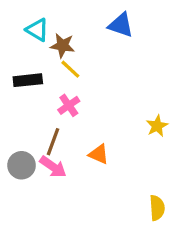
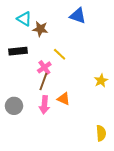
yellow line: (70, 69) -> (60, 54), moved
brown line: (53, 142) -> (43, 82), moved
pink arrow: (53, 167) -> (44, 105), moved, turned 60

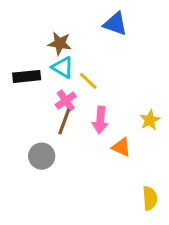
cyan triangle: (24, 19) -> (63, 67), moved
orange triangle: (64, 99) -> (121, 147), moved
pink arrow: (44, 105) -> (100, 120), moved
gray circle: (14, 106) -> (42, 156), moved

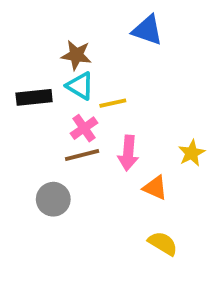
yellow line: (88, 81) -> (113, 103), turned -55
brown line: (64, 122) -> (82, 155), turned 56
yellow semicircle: (150, 198) -> (163, 243), moved, turned -55

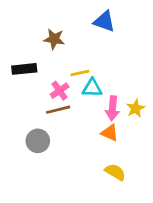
cyan triangle: (80, 86) -> (92, 88), moved, turned -30
pink arrow: (128, 153) -> (112, 108), moved

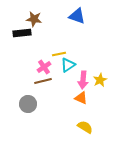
brown star: (54, 39) -> (34, 19), moved
black rectangle: (24, 69) -> (22, 33), moved
cyan triangle: (92, 88) -> (68, 65), turned -35

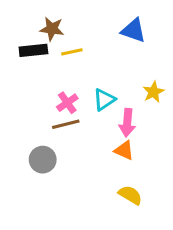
blue triangle: (77, 16) -> (133, 30), moved
yellow line: (59, 54) -> (72, 52), moved
yellow star: (100, 80) -> (153, 92), moved

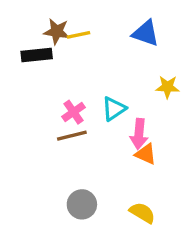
yellow line: (72, 52) -> (79, 35), moved
yellow star: (153, 92) -> (168, 87), moved, turned 30
orange triangle: (124, 150) -> (146, 154), moved
gray circle: (43, 160) -> (82, 204), moved

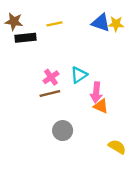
brown star: (57, 32) -> (14, 22), moved
yellow star: (168, 87) -> (116, 24), moved
gray circle: (82, 204) -> (63, 131), moved
yellow semicircle: (142, 213) -> (117, 147), moved

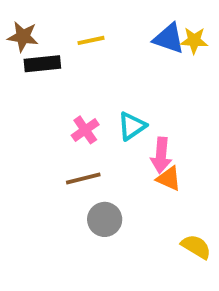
brown line: (50, 93) -> (83, 179), moved

